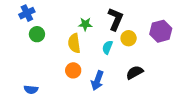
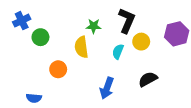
blue cross: (27, 13) -> (22, 21), moved
orange circle: (73, 70) -> (58, 69), moved

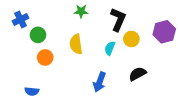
green star: (94, 26) -> (81, 11), moved
orange circle: (58, 69) -> (45, 57), moved

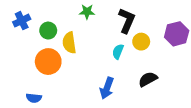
green circle: (38, 35) -> (48, 31), moved
yellow semicircle: (76, 44) -> (69, 43), moved
orange circle: (45, 57) -> (48, 62), size x1.5

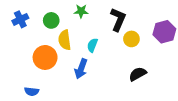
green circle: (48, 31) -> (51, 20), moved
cyan semicircle: (118, 52) -> (92, 45), moved
blue arrow: (107, 88) -> (81, 69), moved

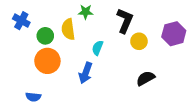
blue cross: (20, 19) -> (21, 21), turned -35
green circle: (51, 20) -> (45, 36), moved
yellow semicircle: (65, 40) -> (68, 29), moved

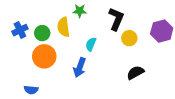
blue cross: (21, 21) -> (20, 30), moved, turned 35

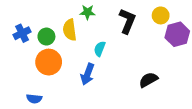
yellow circle: (129, 38) -> (161, 15), moved

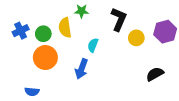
yellow circle: (161, 15) -> (136, 38), moved
black semicircle: (148, 80) -> (155, 74), moved

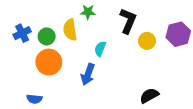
black semicircle: (155, 74) -> (149, 96), moved

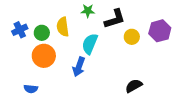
green star: (88, 12) -> (88, 11), moved
black L-shape: (128, 21) -> (115, 19), turned 50
cyan semicircle: (100, 49) -> (90, 44), size x1.5

